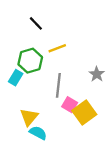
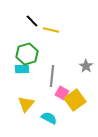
yellow line: (57, 48) -> (51, 30), moved, turned 35
cyan rectangle: (16, 78) -> (22, 69), moved, turned 56
cyan semicircle: (38, 133) -> (49, 118), moved

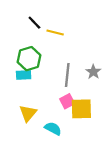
gray line: (52, 76) -> (67, 75), moved
pink square: (62, 93) -> (67, 101), turned 32
yellow square: (75, 100) -> (81, 109), turned 35

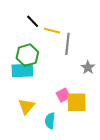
cyan rectangle: (24, 75) -> (22, 71), size x1.5
gray line: (67, 75) -> (67, 44), moved
cyan semicircle: (53, 129) -> (50, 121), turned -112

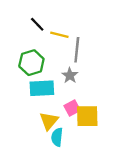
gray star: (88, 67) -> (70, 75), moved
cyan rectangle: (22, 71) -> (42, 88), moved
yellow triangle: (26, 106) -> (49, 121), moved

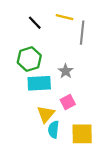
yellow line: (59, 35) -> (65, 17), moved
gray line: (77, 50) -> (82, 33), moved
yellow square: (87, 116) -> (82, 134), moved

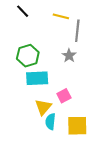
black line: (35, 23) -> (23, 11), moved
gray star: (66, 71) -> (69, 56), moved

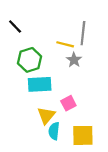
black line: (23, 11) -> (15, 27), moved
yellow line: (61, 16) -> (65, 44), moved

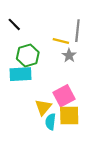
cyan rectangle: (40, 84) -> (20, 74), moved
pink square: (68, 103) -> (64, 96), size x1.5
yellow square: (83, 135) -> (69, 116), moved

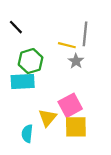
cyan semicircle: (50, 122) -> (27, 134), moved

